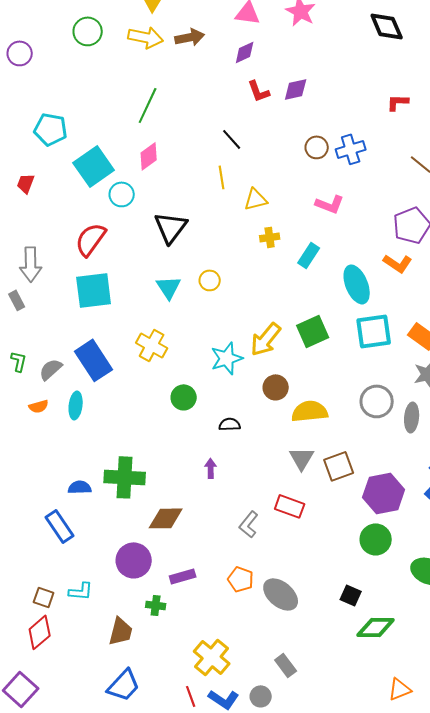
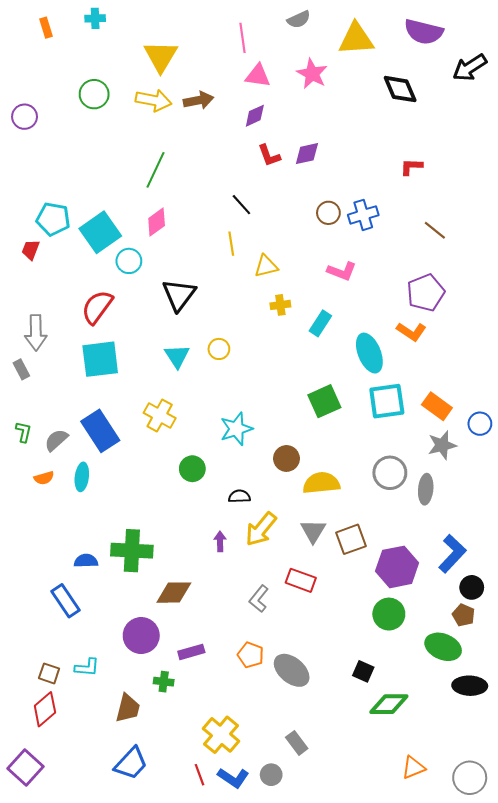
cyan pentagon: (51, 129) -> (53, 219), moved
yellow arrow: (266, 339) -> (261, 529), moved

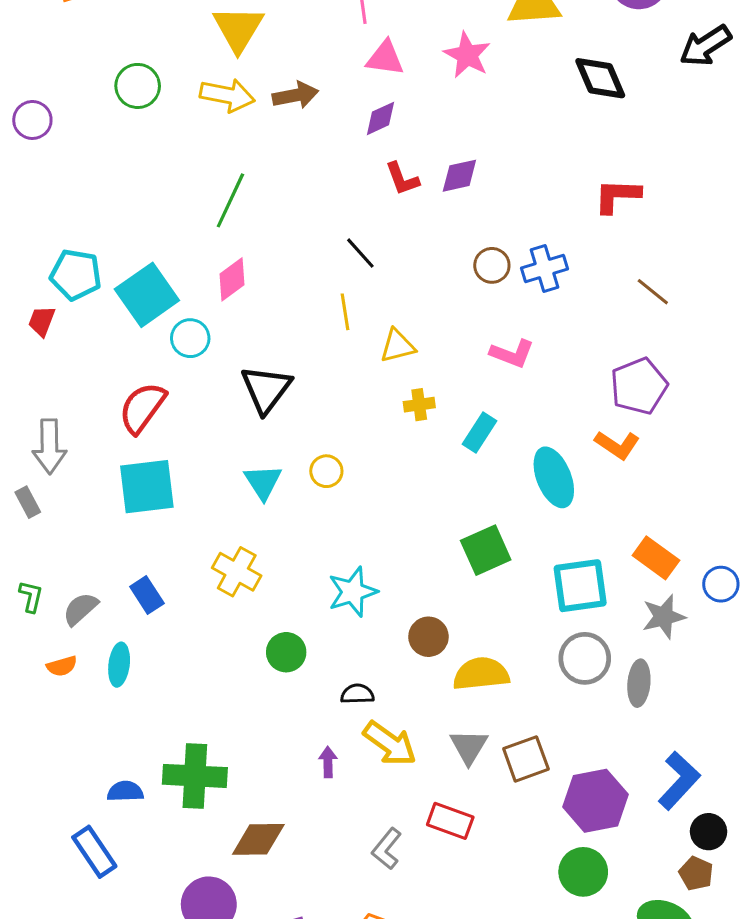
red L-shape: (411, 167) -> (617, 196), size x1.4
cyan square: (387, 401) -> (580, 586), moved
blue rectangle: (100, 431) -> (147, 595), size x0.6
yellow arrow: (261, 529) -> (390, 743), turned -93

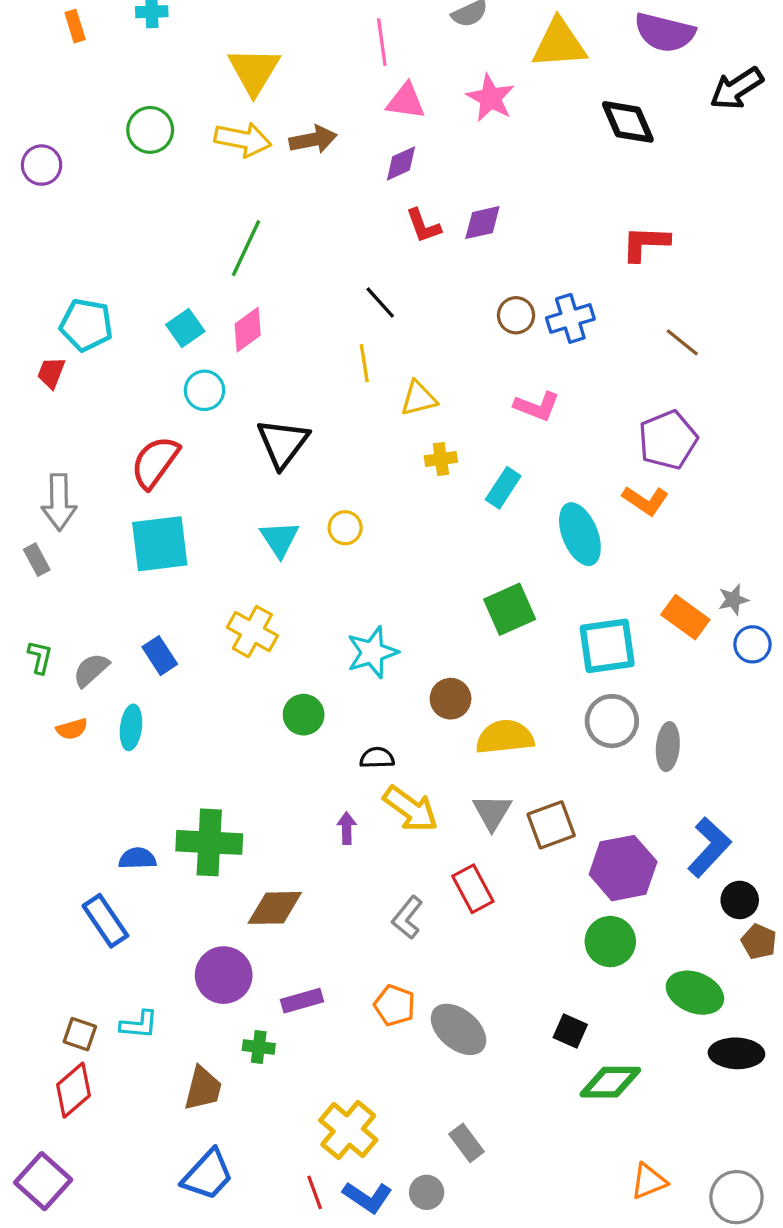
cyan square: (147, 295) -> (185, 328), moved, size x0.6
gray star: (664, 617) -> (733, 600), moved, size x0.7
red rectangle: (450, 821) -> (473, 889), turned 42
brown pentagon: (696, 873) -> (759, 942), moved

